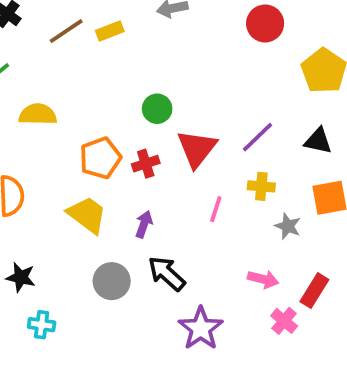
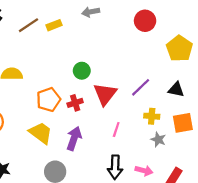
yellow cross: (261, 186) -> (152, 116), moved
purple arrow: (144, 224) -> (74, 138), size x1.5
black arrow: (167, 274) -> (115, 167), moved, turned -130

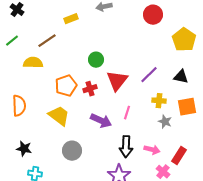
brown line: (28, 25) -> (47, 41), moved
purple arrow: (74, 138) -> (101, 121), moved, turned 95

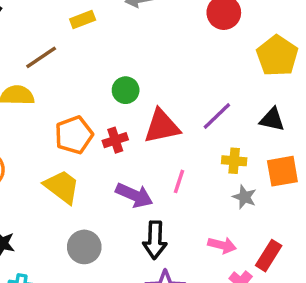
red triangle: (117, 81) -> (162, 126), turned 40
black arrow: (126, 147) -> (155, 240), moved

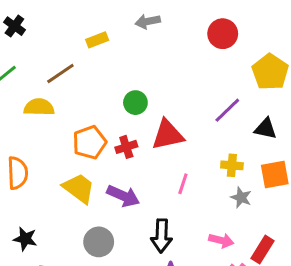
purple line: (217, 116) -> (227, 110), moved
purple arrow: (134, 195) -> (123, 196), moved

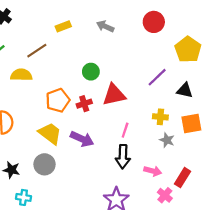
gray arrow: (148, 21) -> (105, 26), moved, turned 35
black arrow: (161, 236) -> (123, 157), moved
gray circle: (99, 242) -> (45, 164), moved

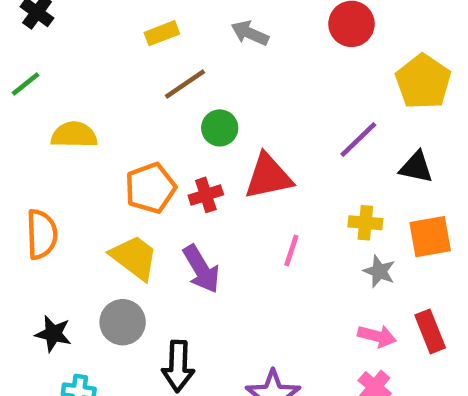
brown line: (37, 51) -> (185, 84), moved
purple arrow: (82, 139) -> (201, 269), turned 35
black arrow: (123, 157) -> (178, 366), moved
pink arrow: (153, 171) -> (377, 336), moved
red rectangle: (182, 178) -> (430, 331), moved, turned -54

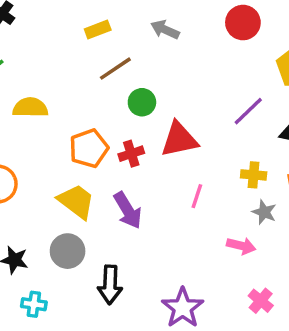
pink arrow: (377, 336) -> (241, 246), moved

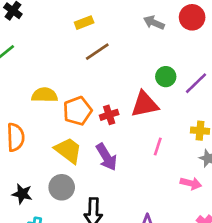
gray arrow: (165, 30) -> (154, 23), moved
green circle: (142, 102) -> (166, 77), moved
yellow semicircle: (30, 108) -> (45, 95), moved

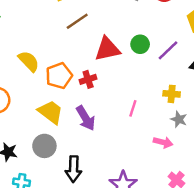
yellow semicircle: (45, 95) -> (29, 61), turned 45
red triangle: (145, 104) -> (107, 49), moved

